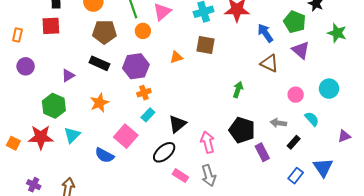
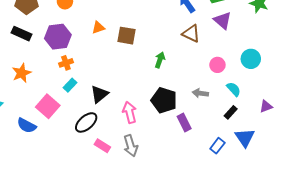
brown square: (206, 45) -> (127, 36), moved
black rectangle: (294, 142) -> (231, 112), moved

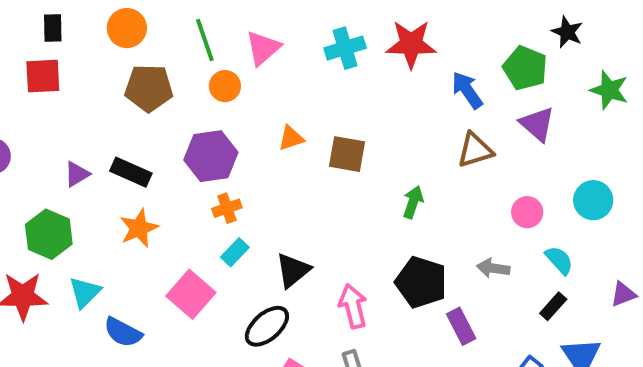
black rectangle: (22, 34) -> (131, 172), moved
brown triangle: (191, 34) -> (475, 150), turned -42
blue semicircle: (27, 126) -> (123, 332), moved

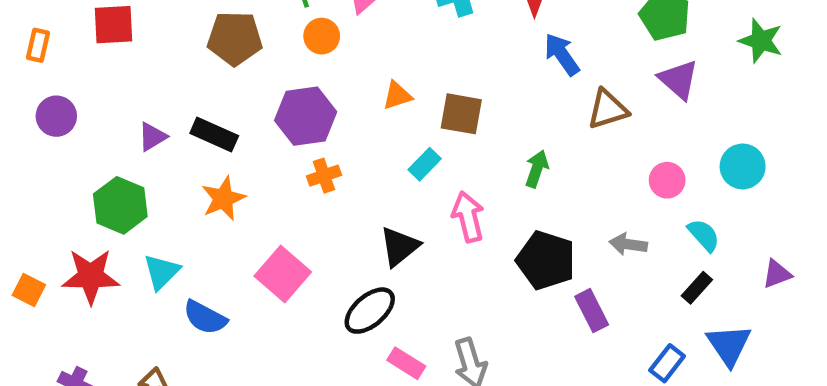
blue arrow: (467, 90) -> (562, 54), moved
cyan rectangle: (235, 252) -> (425, 164), moved
pink arrow: (353, 306) -> (468, 217), moved

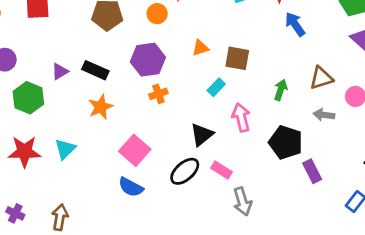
brown triangle: (608, 109) -> (321, 78), moved
green hexagon: (120, 205) -> (28, 98), moved
gray arrow: (628, 244) -> (324, 115), moved
blue semicircle: (205, 317) -> (131, 187), moved
pink rectangle: (406, 363) -> (221, 170), moved

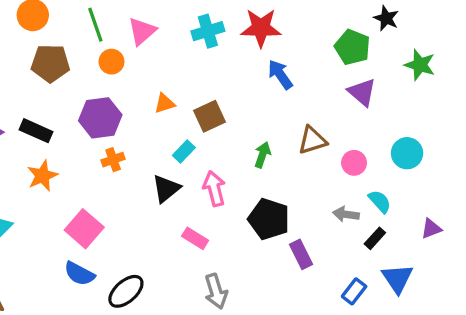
brown square: (237, 58) -> (209, 116), turned -35
gray arrow: (324, 115) -> (346, 214), moved
black triangle: (202, 135) -> (166, 189), moved
pink rectangle: (221, 170) -> (195, 238), moved
black ellipse: (185, 171) -> (126, 291), moved

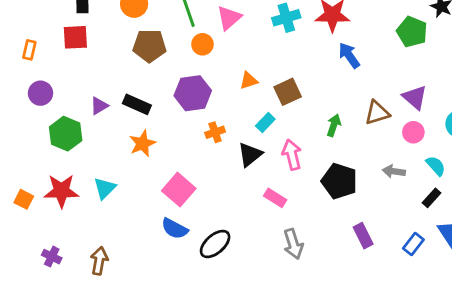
purple triangle: (362, 92) -> (415, 97), moved
orange cross: (113, 160) -> (215, 132), moved
gray arrow: (346, 214) -> (394, 171), moved
purple rectangle: (301, 254) -> (363, 236), moved

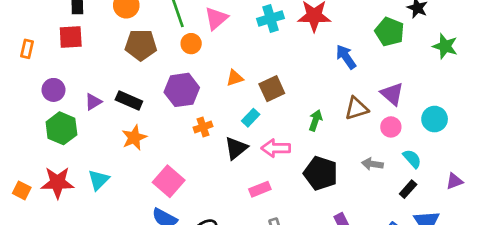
blue arrow: (349, 55) -> (346, 57), moved
purple circle: (41, 93) -> (53, 90), moved
pink arrow: (292, 155) -> (276, 148), turned -76
pink rectangle: (275, 198) -> (260, 189), turned -54

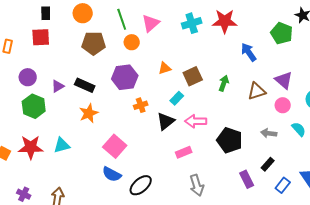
green arrow: (315, 120) -> (224, 83), moved
cyan triangle: (98, 180) -> (62, 145), turned 30
black rectangle: (408, 189) -> (268, 164), moved

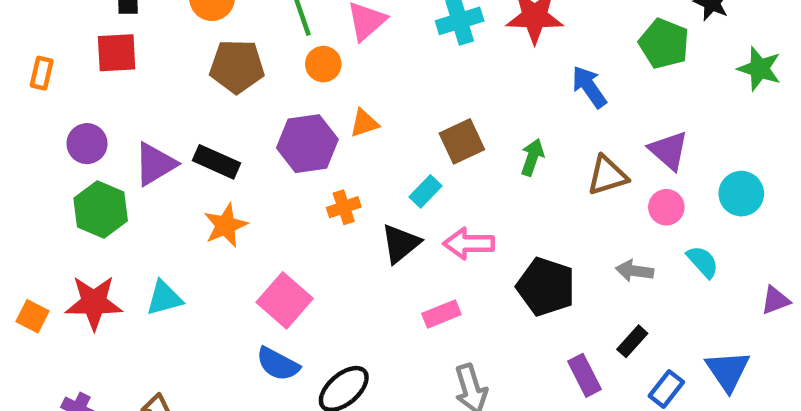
orange triangle: (165, 68) -> (364, 123), moved
purple triangle: (58, 86) -> (155, 164), size x1.5

